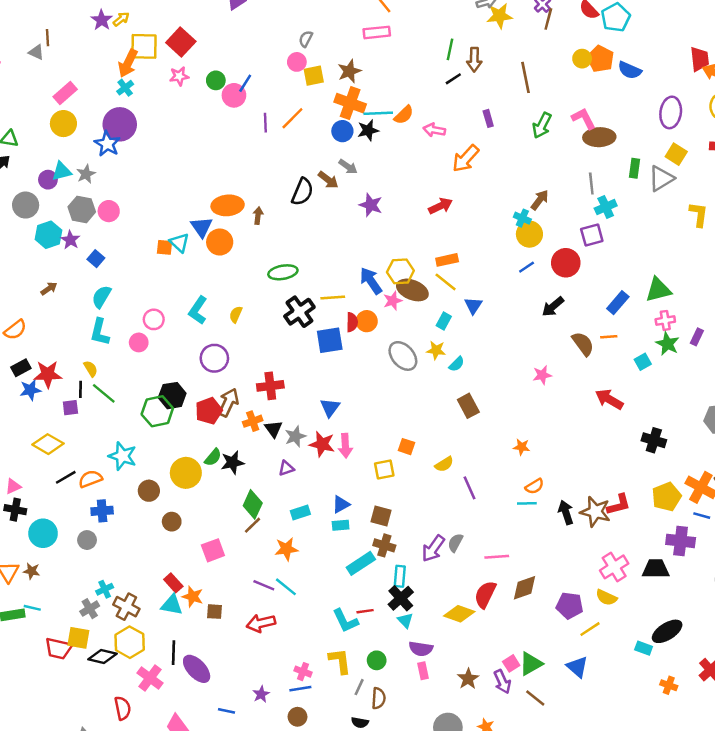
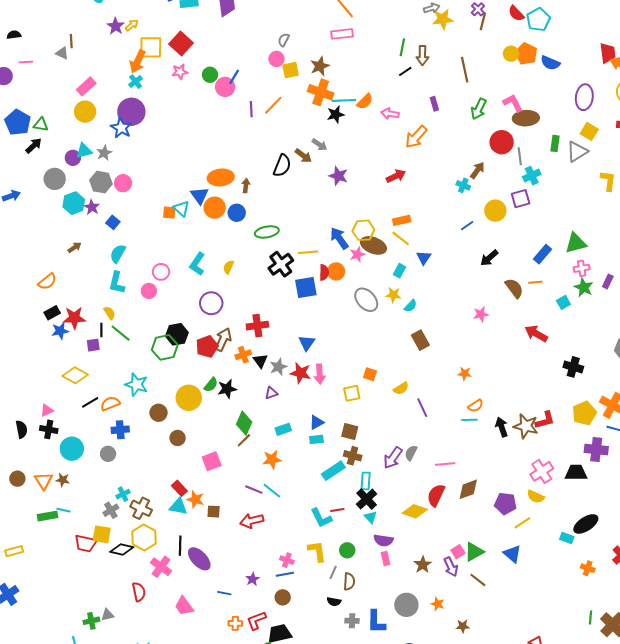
blue circle: (342, 131) -> (237, 213), moved
yellow circle: (529, 234) -> (495, 211), moved
red circle: (566, 263) -> (502, 142), moved

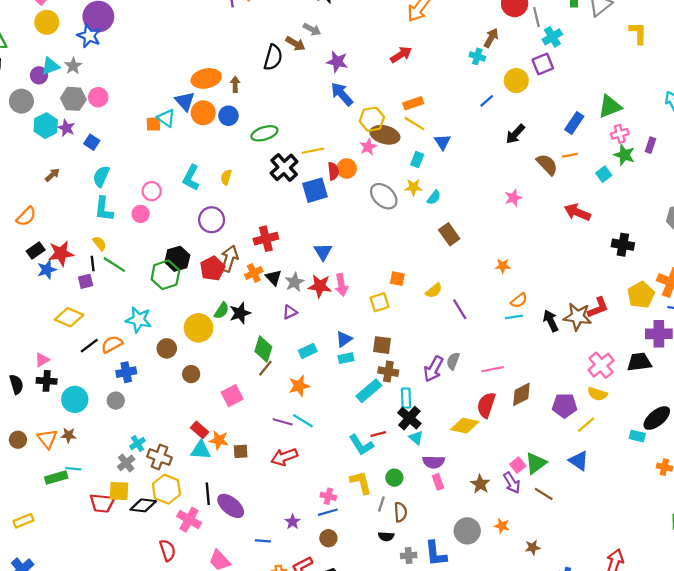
blue arrow: (339, 238) -> (342, 94), moved

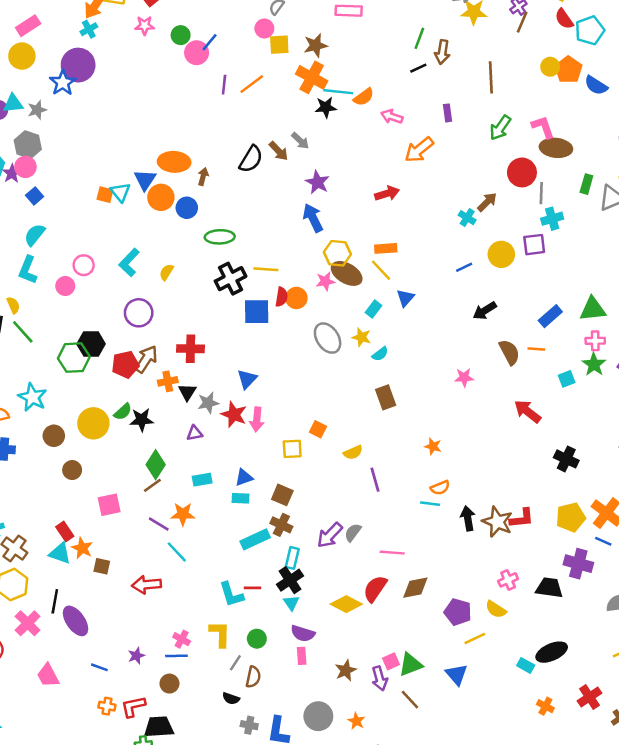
pink circle: (98, 97) -> (25, 167), moved
pink cross: (601, 365) -> (508, 580), size x0.7
purple line: (283, 422) -> (159, 524), moved

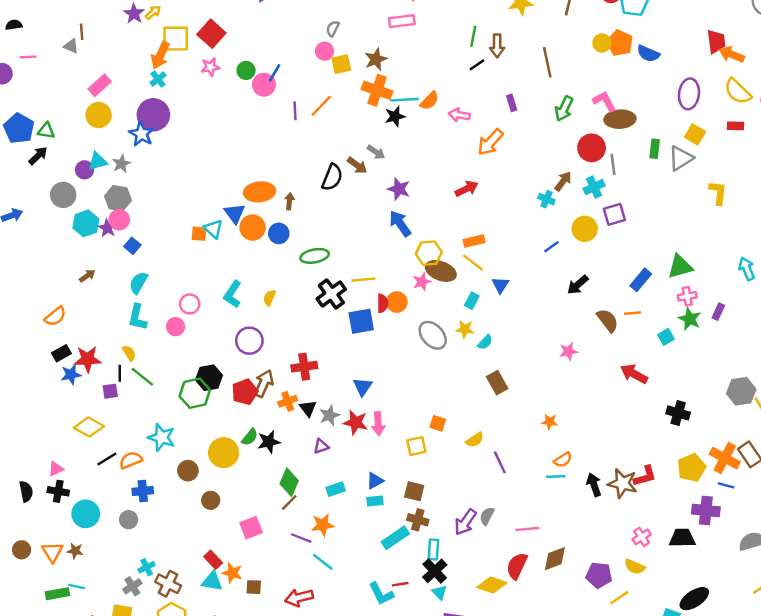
cyan cross: (552, 219) -> (594, 187), moved

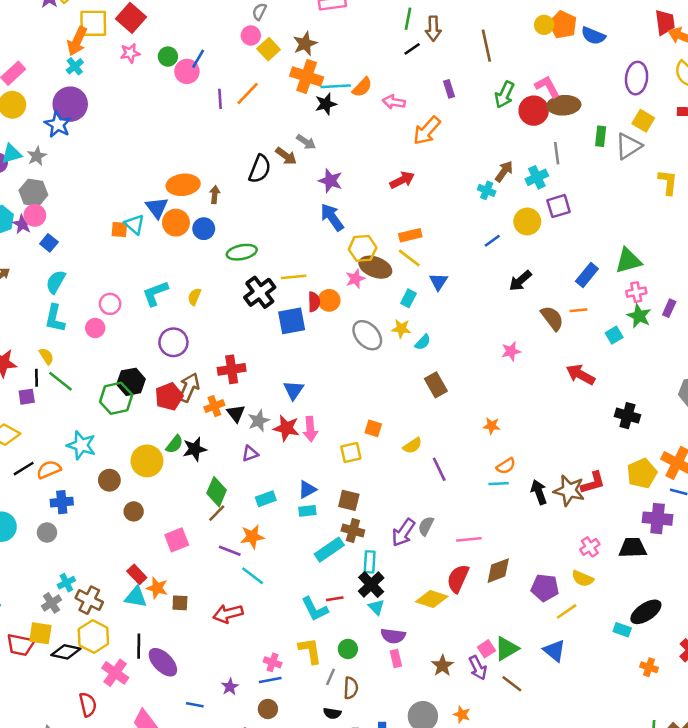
yellow square: (341, 64) -> (269, 49), turned -30
red circle: (592, 148) -> (534, 111), moved
cyan L-shape: (233, 294) -> (155, 293), turned 36

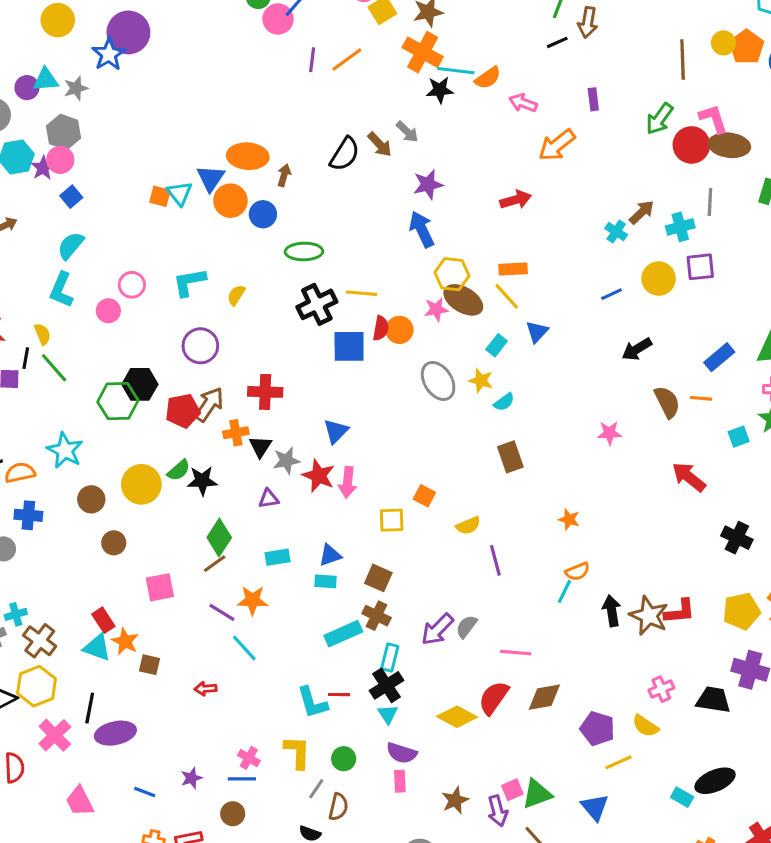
brown line: (486, 46) -> (683, 60), moved
purple star: (330, 181) -> (428, 184), turned 30
cyan line: (499, 484) -> (564, 591), turned -72
red arrow: (228, 614) -> (205, 689), size x0.6
purple ellipse: (163, 662) -> (115, 733), turned -68

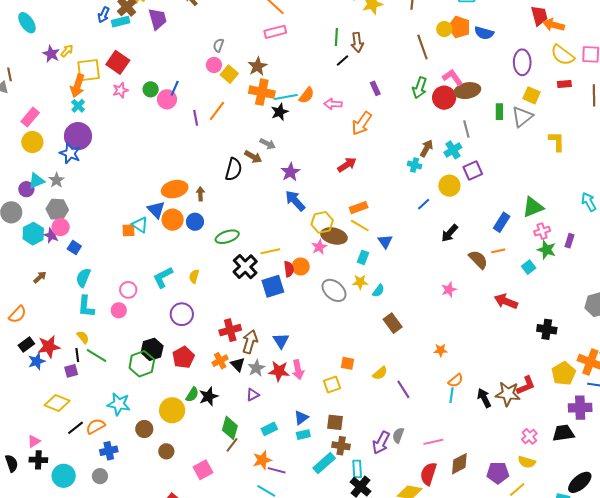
brown arrow: (209, 404) -> (250, 342), moved
purple line: (222, 612) -> (277, 470), moved

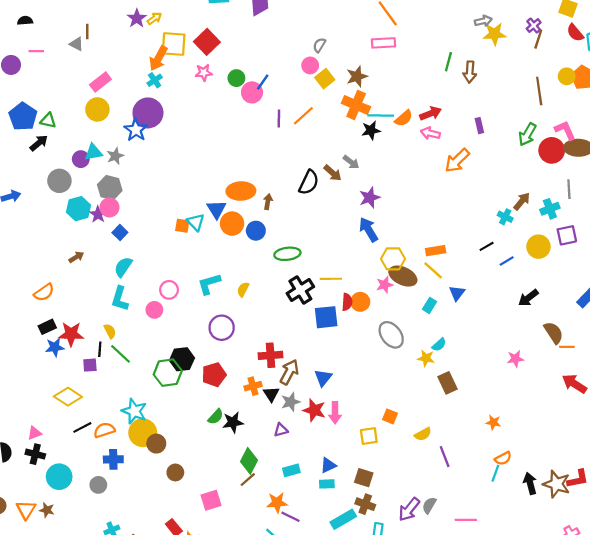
black line: (342, 60) -> (487, 246), moved
red arrow: (347, 165) -> (431, 113), moved
orange line: (498, 251) -> (567, 347), moved
yellow star: (360, 282) -> (426, 358), moved
yellow circle: (172, 410) -> (143, 433), moved

